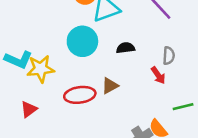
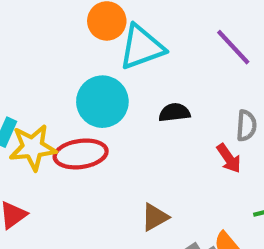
brown triangle: (110, 86) -> (155, 217), moved
red ellipse: (80, 95) -> (81, 154), moved

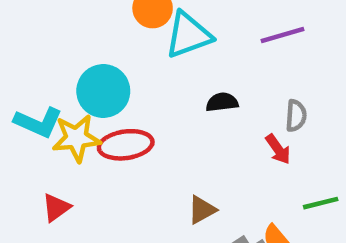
purple line: (233, 47) -> (283, 35), turned -63
cyan circle: (102, 102) -> (103, 91), moved

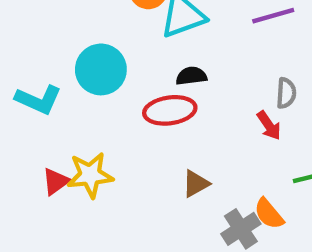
black semicircle: (222, 102) -> (191, 76), moved
yellow star: (76, 138) -> (90, 175), moved
red ellipse: (126, 145) -> (170, 110), moved

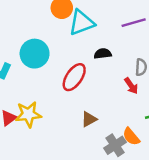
black semicircle: (191, 76) -> (103, 54), moved
red ellipse: (170, 110) -> (74, 77), turned -48

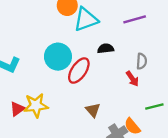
cyan circle: (35, 54) -> (58, 57), moved
brown triangle: (89, 119) -> (93, 110), turned -42

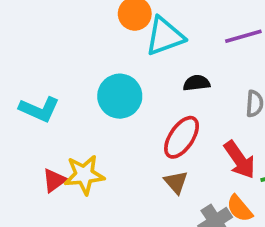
red ellipse: (79, 71) -> (182, 137), moved
red arrow: (132, 79) -> (240, 160), moved, size x1.5

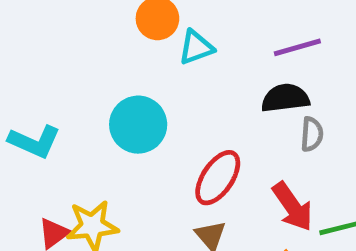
cyan triangle: (165, 36) -> (196, 47), size x0.7
black semicircle: (197, 83) -> (285, 98), moved, size x1.4

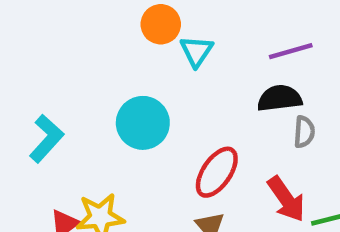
cyan triangle: (196, 47) -> (197, 51), turned -36
cyan L-shape: (34, 141) -> (46, 139), turned -72

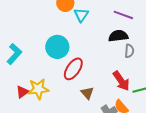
purple line: (291, 51) -> (123, 15), turned 36
red ellipse: (217, 172) -> (73, 69), moved

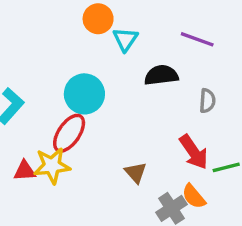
black semicircle: (118, 36) -> (161, 75), moved
red ellipse: (73, 69) -> (69, 133), moved
red triangle: (22, 92) -> (25, 171), turned 32

